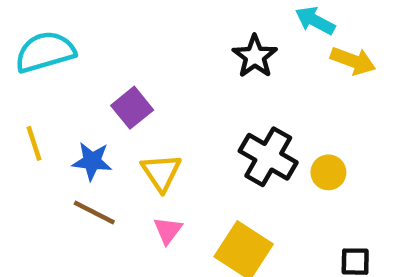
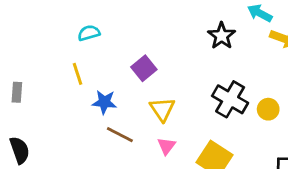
cyan semicircle: (45, 52) -> (89, 33), size x0.6
yellow line: (34, 143) -> (78, 74), moved
blue star: (92, 161) -> (104, 102), moved

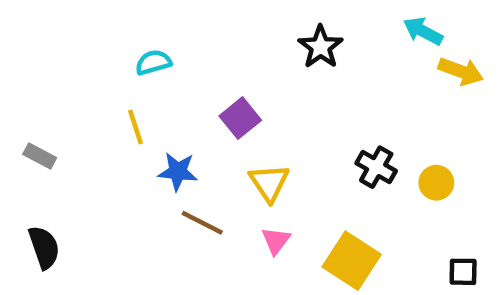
black star: (222, 36) -> (320, 47), moved
gray rectangle: (17, 92) -> (40, 156), turned -66
black cross: (230, 99) -> (376, 167), size x0.7

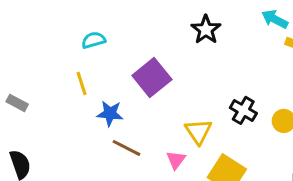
purple square: (240, 118) -> (152, 78), size x1.4
yellow triangle: (269, 183) -> (198, 131), moved

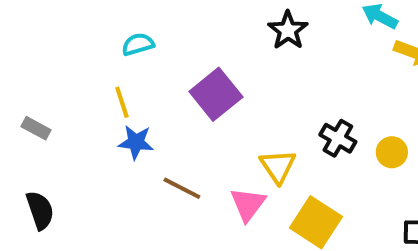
blue star: (110, 113) -> (136, 142), moved
pink triangle: (176, 160) -> (248, 204), size x1.4

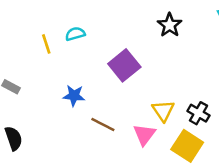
yellow line: (122, 102) -> (46, 44), moved
black cross: (338, 138) -> (199, 113), moved

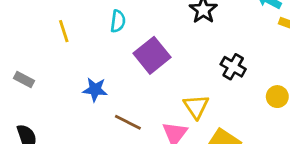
cyan semicircle: (75, 34) -> (118, 21), moved, turned 114
black cross: (199, 113) -> (233, 67), moved

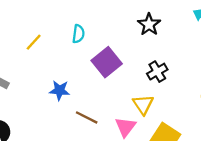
yellow line: (64, 31) -> (34, 42), turned 60
black cross: (233, 67) -> (157, 72), moved, turned 30

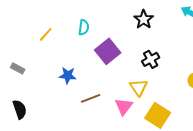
brown line: (87, 117) -> (91, 98), turned -48

